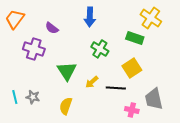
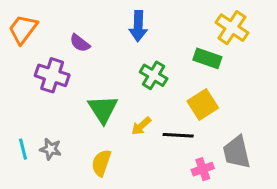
pink cross: (132, 110) -> (203, 169), turned -32

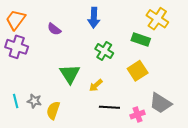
purple cross: (52, 75) -> (17, 47), moved
black line: (178, 135) -> (109, 107), moved
gray trapezoid: (237, 152) -> (160, 103), turned -45
yellow semicircle: (101, 163) -> (53, 110), moved

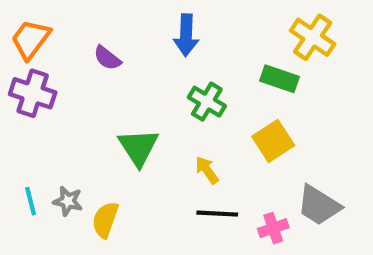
yellow arrow: (96, 85) -> (207, 170), moved, turned 96

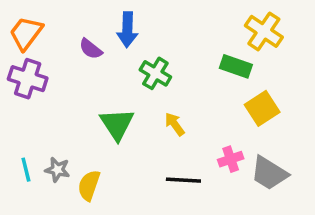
blue arrow: (186, 35) -> (127, 30), moved
green cross: (207, 102) -> (155, 73), moved
yellow square: (273, 141) -> (262, 108), moved
yellow arrow: (207, 170) -> (175, 124), moved
pink cross: (273, 228) -> (231, 159), moved

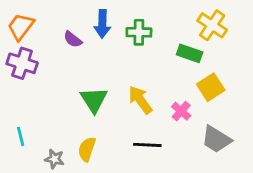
green cross: (155, 73) -> (139, 32), moved, turned -30
yellow arrow: (175, 124) -> (140, 100), size x1.5
pink cross: (231, 159) -> (181, 111), moved, turned -30
gray star: (57, 170) -> (54, 159), moved
yellow semicircle: (89, 185) -> (87, 149), moved

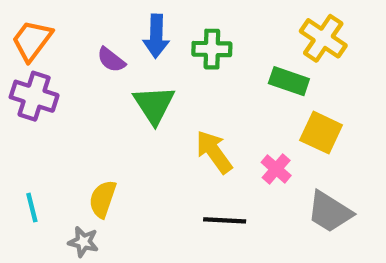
yellow square: (211, 87) -> (321, 133), turned -32
green triangle: (94, 100) -> (154, 105), moved
yellow semicircle: (87, 149) -> (103, 199), moved

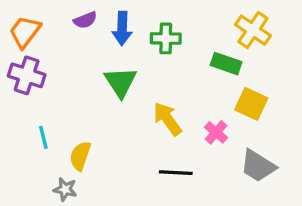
purple semicircle: (111, 60) -> (85, 20), moved, turned -60
cyan line: (32, 208) -> (43, 137), moved

